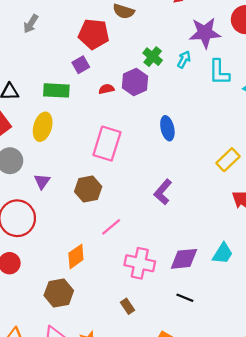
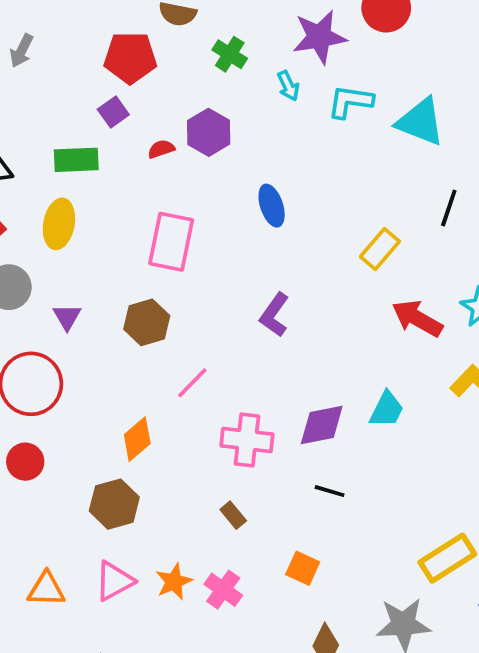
green cross: (153, 57) -> (230, 54), moved
cyan arrow: (184, 59) -> (288, 86), turned 132
cyan L-shape: (219, 72) -> (350, 102), turned 104

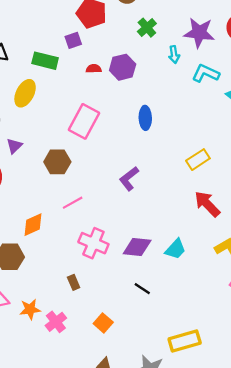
black line: (330, 491) -> (142, 289), moved

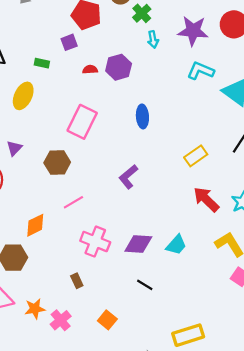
green cross: (147, 28) -> (142, 13), moved
cyan arrow: (174, 55) -> (153, 39), moved
green rectangle: (45, 61) -> (42, 63), size x0.6

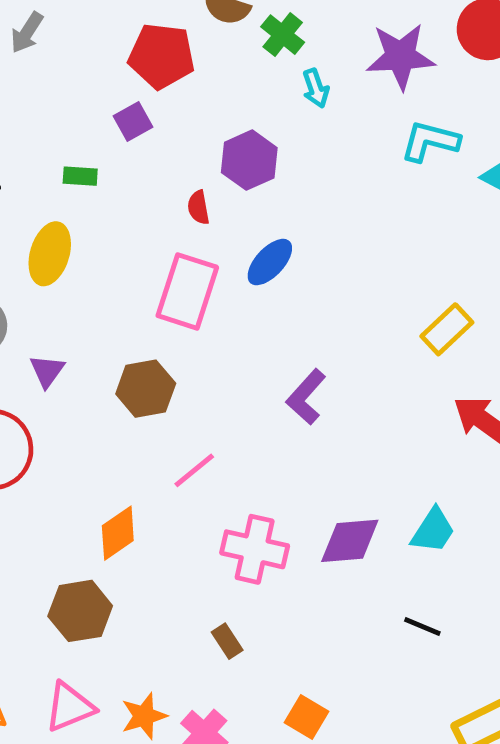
red semicircle: (90, 70) -> (198, 207), moved, turned -88
blue ellipse: (142, 116) -> (270, 262), moved, turned 55
black line: (145, 285) -> (422, 626), moved

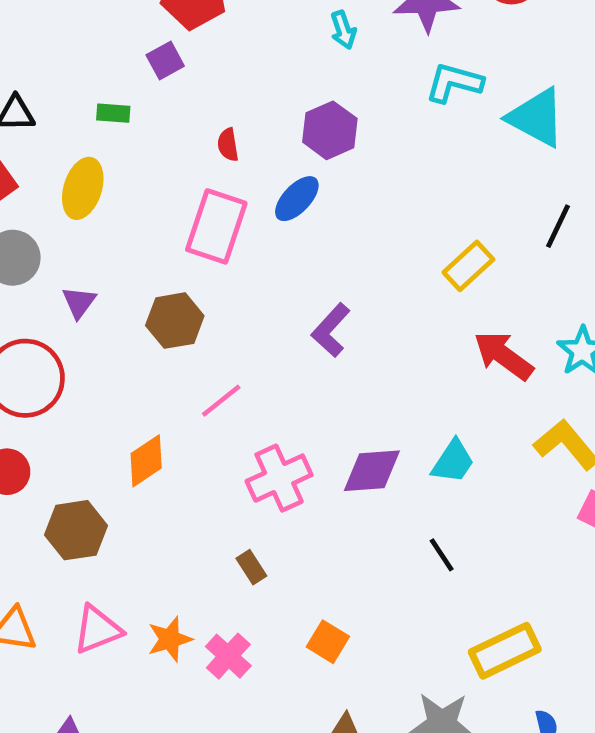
purple hexagon: (249, 160) -> (330, 130), moved
pink cross: (255, 549) -> (279, 478), turned -38
brown hexagon: (80, 611) -> (76, 530), moved
black line: (422, 626) -> (442, 555), turned 33

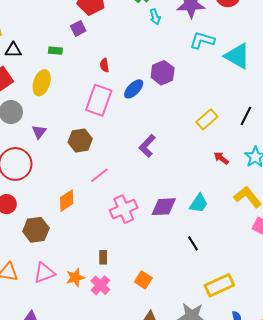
purple hexagon: (330, 130) -> (163, 73), moved
black line: (558, 226) -> (246, 116), moved
red arrow: (503, 356) -> (221, 158), size x0.6
brown rectangle: (251, 567) -> (103, 257), moved, turned 32

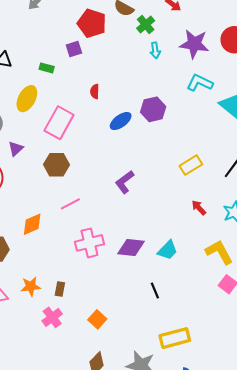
pink rectangle: (99, 100) -> (59, 123), moved
orange star: (75, 277) -> (31, 286), moved

